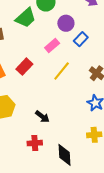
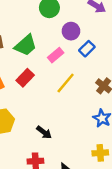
green trapezoid: (26, 18) -> (26, 45), moved

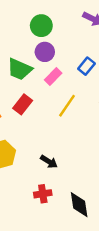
purple circle: (71, 31) -> (45, 52), moved
green trapezoid: (26, 45) -> (20, 69), turned 70

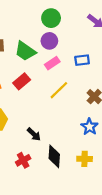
blue rectangle: (86, 66) -> (82, 60), turned 32
red cross: (43, 194) -> (23, 160), turned -32
black diamond: (79, 205) -> (54, 156), moved

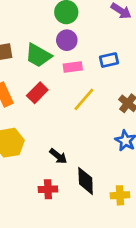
pink rectangle: (52, 63) -> (73, 67), turned 32
yellow cross: (85, 159) -> (120, 195), moved
red cross: (23, 160) -> (48, 189), turned 32

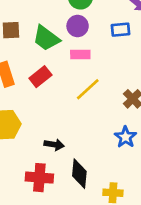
blue rectangle: (109, 60) -> (120, 30), moved
black arrow: (58, 156) -> (54, 145), turned -36
red cross: (48, 189) -> (39, 178), size x1.4

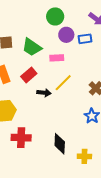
purple circle: (78, 26) -> (66, 35), moved
black arrow: (54, 145) -> (44, 93), moved
red cross: (39, 178) -> (21, 138), moved

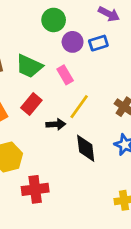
pink rectangle: (57, 58) -> (65, 75), turned 72
black diamond: (60, 144) -> (86, 148), moved

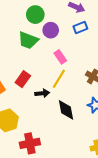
blue rectangle: (98, 43) -> (80, 27), moved
green trapezoid: (29, 66) -> (28, 40), moved
pink rectangle: (65, 75) -> (60, 57), moved

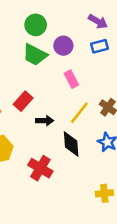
green circle: (35, 15) -> (36, 25), moved
yellow line: (59, 79) -> (79, 113), moved
red cross: (30, 143) -> (40, 168), moved, turned 36

